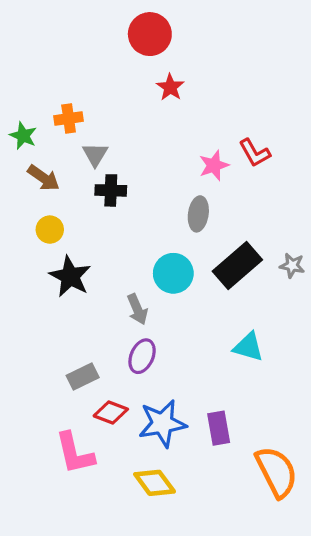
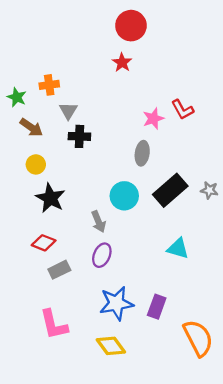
red circle: (150, 34) -> (131, 26), moved
red diamond: (111, 412) -> (44, 243), moved
purple rectangle: (219, 428) -> (157, 307), turned 30

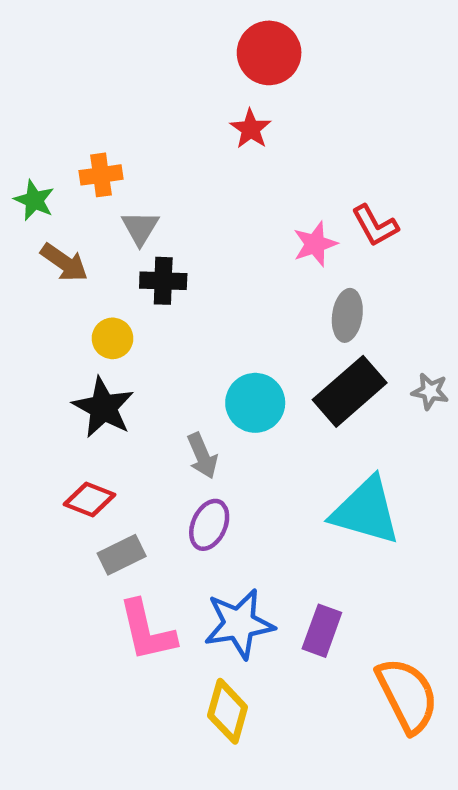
gray ellipse: (142, 153) -> (347, 315), moved
yellow circle: (36, 164) -> (113, 338), moved
cyan triangle: (178, 248) -> (366, 511), size x1.6
pink L-shape: (54, 325) -> (147, 631), moved
yellow diamond: (111, 346) -> (228, 711), turned 52

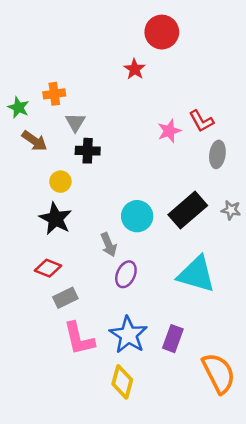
red circle: (269, 53) -> (162, 32), moved
gray ellipse: (347, 315) -> (217, 154), moved
purple ellipse: (209, 525) -> (126, 274), moved
blue star: (239, 624) -> (128, 335), turned -30

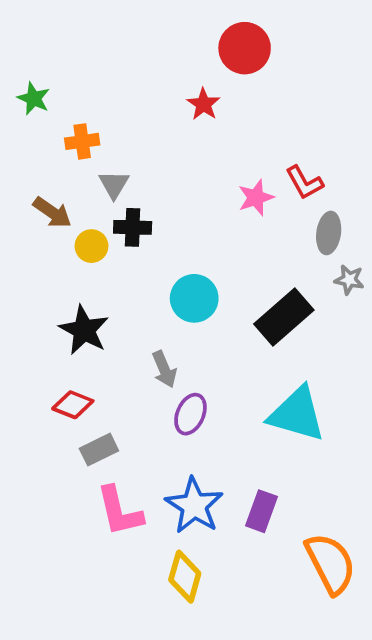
green star: (18, 107) -> (34, 99), moved
yellow circle: (60, 182) -> (92, 246), moved
gray star: (231, 210) -> (349, 280), moved
cyan circle: (137, 216) -> (194, 298), moved

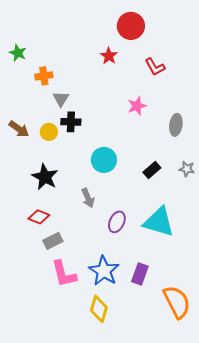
red L-shape: (304, 183) -> (155, 67), moved
brown arrow: (52, 212) -> (19, 129), moved
gray star: (349, 280) -> (187, 169), moved
black rectangle: (284, 317) -> (152, 170), size x0.6
purple ellipse: (190, 414) -> (117, 222), moved

